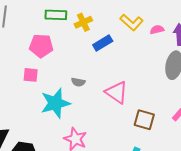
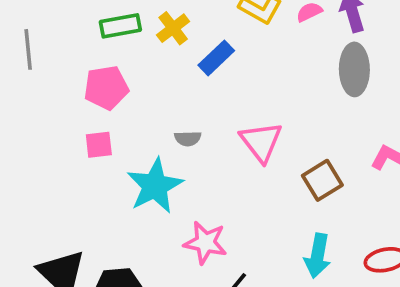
pink triangle: (116, 92) -> (261, 142), turned 30
brown square: (144, 120) -> (322, 180), turned -35

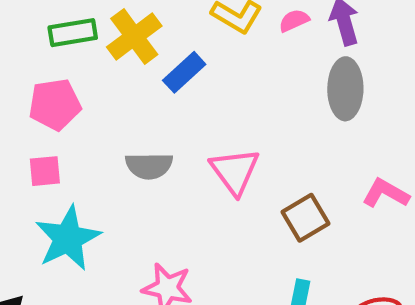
yellow cross: (173, 28) -> (134, 36), size x1.4
gray semicircle: (188, 138) -> (149, 166), size x1.5
cyan star: (155, 186) -> (68, 238), moved

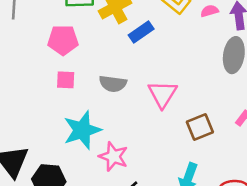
pink square: (45, 171) -> (66, 80), moved
cyan star: (68, 238) -> (82, 130), moved

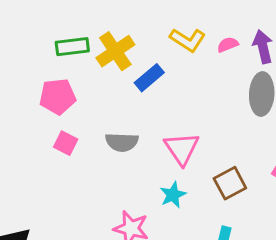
pink square: (66, 80) -> (66, 143), turned 30
cyan star: (82, 130) -> (173, 195), moved, size x0.6

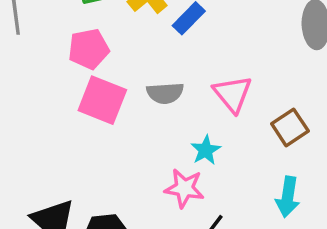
pink square: (66, 143) -> (102, 100), size x1.8
cyan star: (173, 195) -> (206, 150), moved

